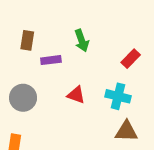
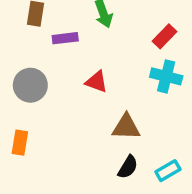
cyan cross: (118, 96) -> (166, 76), moved
brown triangle: (126, 131) -> (126, 127), moved

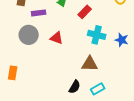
red rectangle: (164, 36) -> (85, 12), moved
gray circle: (30, 85) -> (29, 35), moved
brown triangle: (126, 127) -> (90, 64), moved

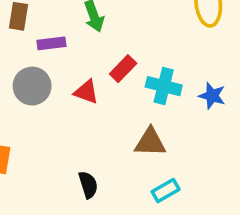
red rectangle: (85, 12) -> (123, 69), moved
black semicircle: (75, 87) -> (88, 185), moved, turned -48

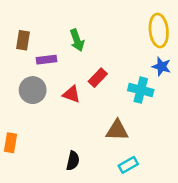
cyan cross: (164, 86) -> (141, 90), moved
blue star: (212, 96) -> (162, 67), moved
black semicircle: (88, 185) -> (73, 161), turned 30

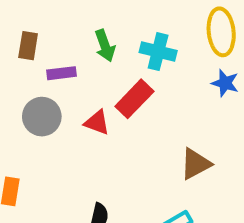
red rectangle: (98, 78) -> (134, 99), size x1.4
cyan cross: (141, 90) -> (158, 52), moved
brown triangle: (117, 130) -> (196, 164), moved, turned -30

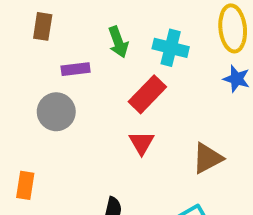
brown rectangle: (28, 46) -> (43, 26), moved
red triangle: (97, 122) -> (142, 143), moved, turned 40

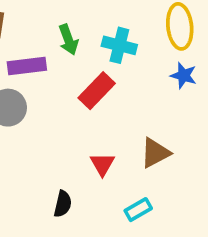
purple rectangle: (76, 69) -> (27, 66), size x1.4
red triangle: (142, 143) -> (102, 164), moved

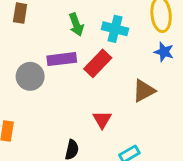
purple rectangle: (27, 66) -> (62, 59), moved
brown triangle: (155, 153) -> (144, 91), moved

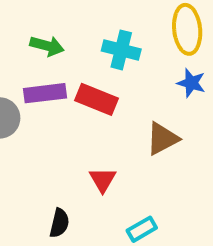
green arrow: (76, 25) -> (47, 46), moved, turned -55
red rectangle: (98, 63) -> (96, 99), turned 68

